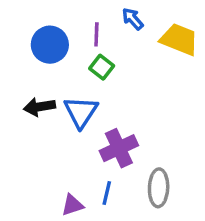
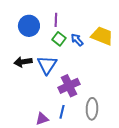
blue arrow: (133, 19) -> (77, 40), moved
yellow trapezoid: (179, 39) -> (102, 36), moved

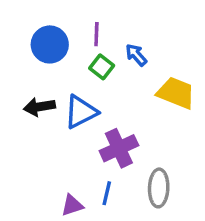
yellow trapezoid: (102, 36) -> (176, 93), moved
blue arrow: (77, 40) -> (136, 55), moved
blue triangle: (47, 65) -> (81, 112), turned 30

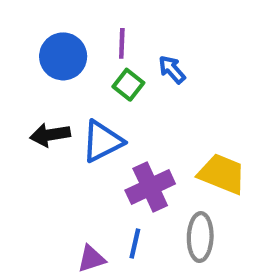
yellow trapezoid: (176, 93) -> (222, 174), moved

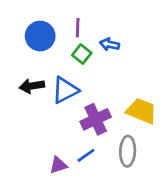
blue arrow: (172, 69) -> (110, 44), turned -36
blue line: (135, 244) -> (86, 155), turned 42

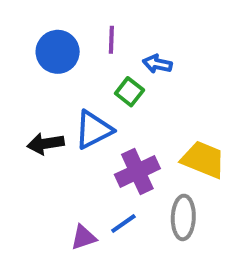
green square: (82, 54) -> (129, 92), moved
black arrow: (32, 86) -> (46, 144), moved

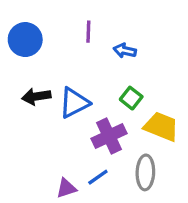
blue circle: (58, 52) -> (25, 40), moved
green square: (129, 92) -> (131, 98), moved
black arrow: (46, 144) -> (36, 96), moved

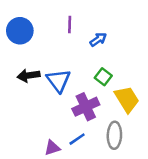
blue arrow: (125, 51) -> (98, 39), turned 133
blue triangle: (74, 103) -> (58, 81), turned -40
yellow trapezoid: (161, 127) -> (127, 99), turned 36

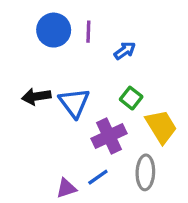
blue circle: (20, 31) -> (54, 30), moved

